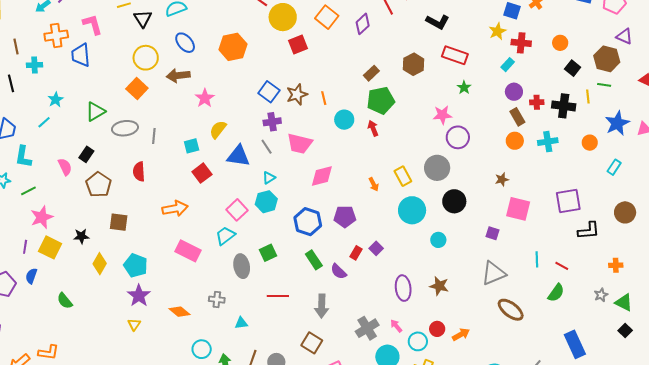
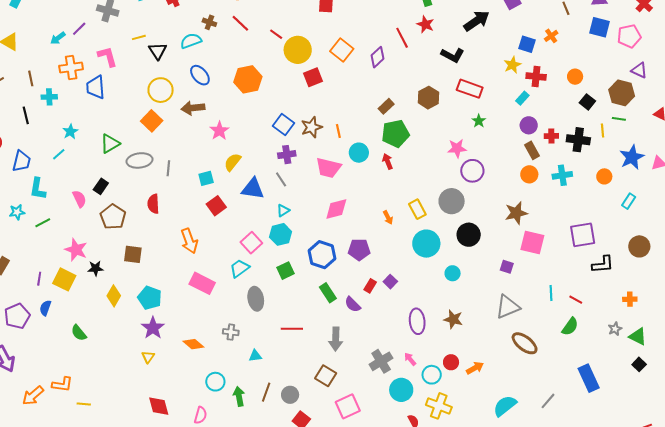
pink trapezoid: (300, 143) -> (328, 168), moved
brown star: (502, 179) -> (516, 213), size x1.6
orange arrow: (175, 208) -> (189, 241), turned 80
pink star: (42, 217) -> (76, 250), moved, turned -30
green square: (268, 253) -> (286, 271), moved

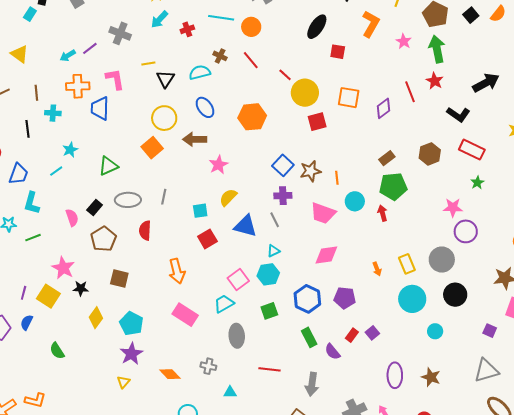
orange square: (342, 50) -> (349, 98), turned -35
gray ellipse: (140, 160) -> (128, 200), moved

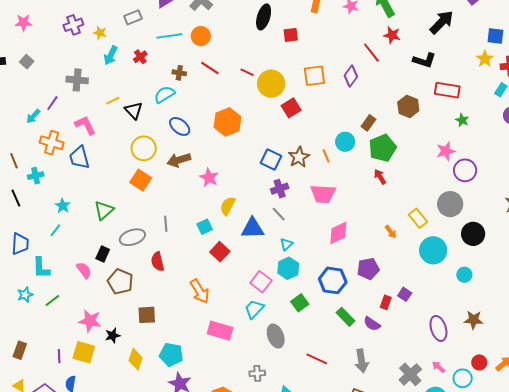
orange cross: (78, 86) -> (52, 143), turned 35
cyan circle: (355, 201) -> (345, 142), moved
red line: (269, 369) -> (317, 359), turned 35

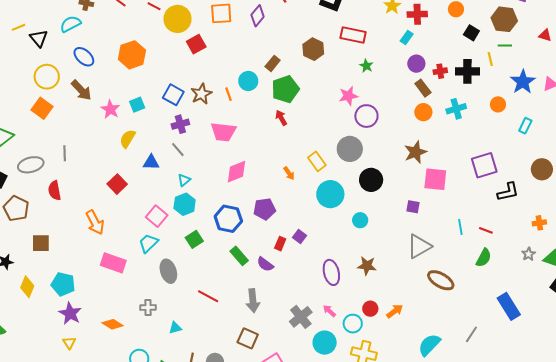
brown arrow: (179, 160) -> (81, 90), turned -120
cyan square: (205, 227) -> (137, 105), moved
blue triangle: (252, 228) -> (151, 162), size x0.7

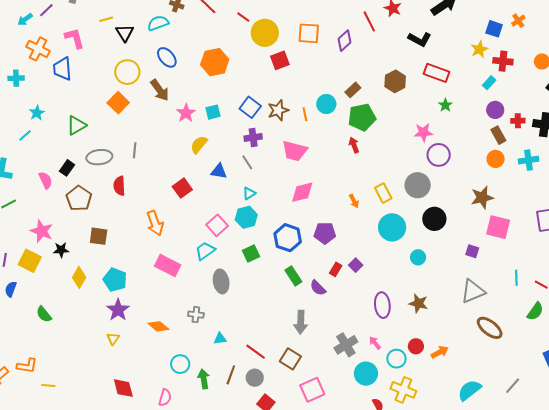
red line: (208, 296) -> (256, 352), moved

